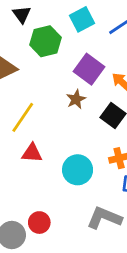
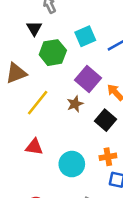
yellow line: (23, 117) -> (38, 103), moved

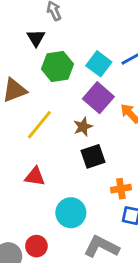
cyan square: (85, 36) -> (99, 64), moved, turned -30
black square: (106, 120) -> (93, 156), moved, turned 30
cyan circle: (72, 164) -> (71, 213), moved

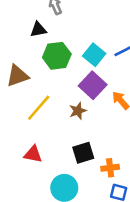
black triangle: (36, 38) -> (38, 30), turned 48
black square: (93, 156) -> (83, 153), moved

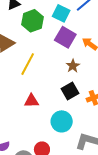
brown star: (78, 111) -> (73, 66), moved

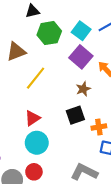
red triangle: (32, 101) -> (32, 118), turned -42
cyan circle: (62, 121) -> (37, 143), moved

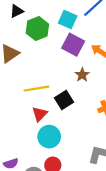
yellow line: (36, 78) -> (36, 89), moved, turned 55
black square: (75, 115) -> (64, 100), moved

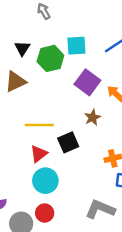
black triangle: (17, 11) -> (22, 48), moved, turned -40
cyan square: (68, 19) -> (76, 46), moved, turned -36

